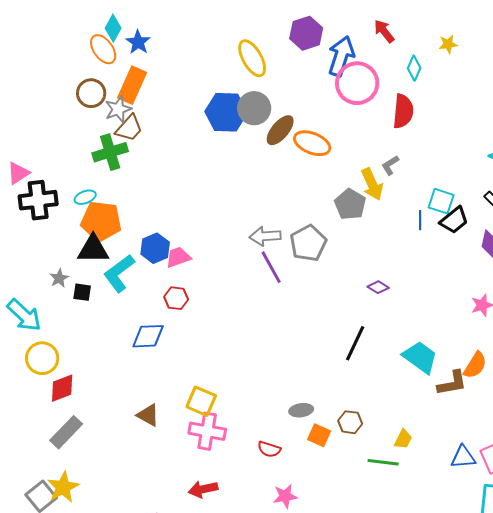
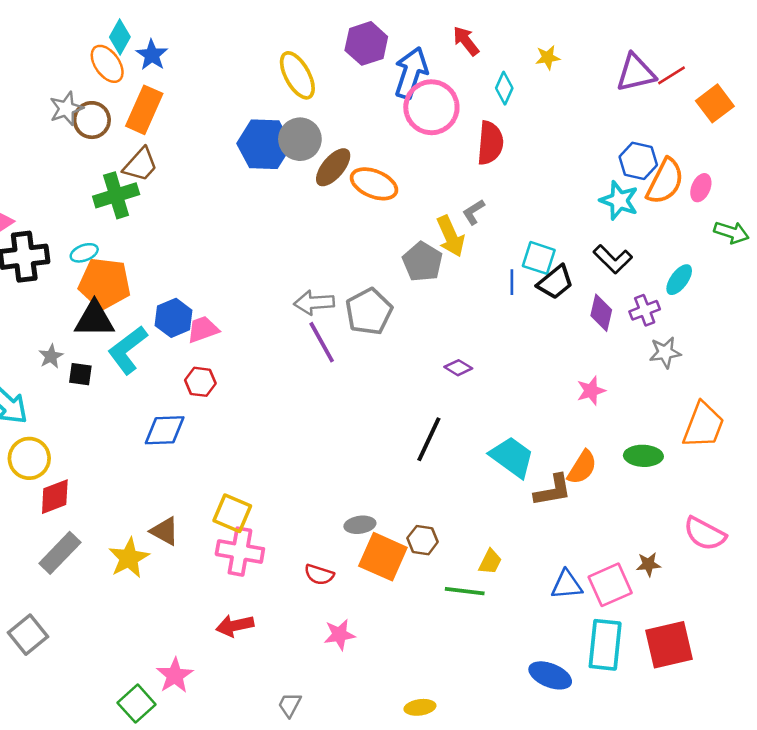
gray star: (118, 109) -> (66, 109), moved
orange square: (319, 435) -> (383, 557), size x1.6
yellow star: (63, 487) -> (129, 558), moved

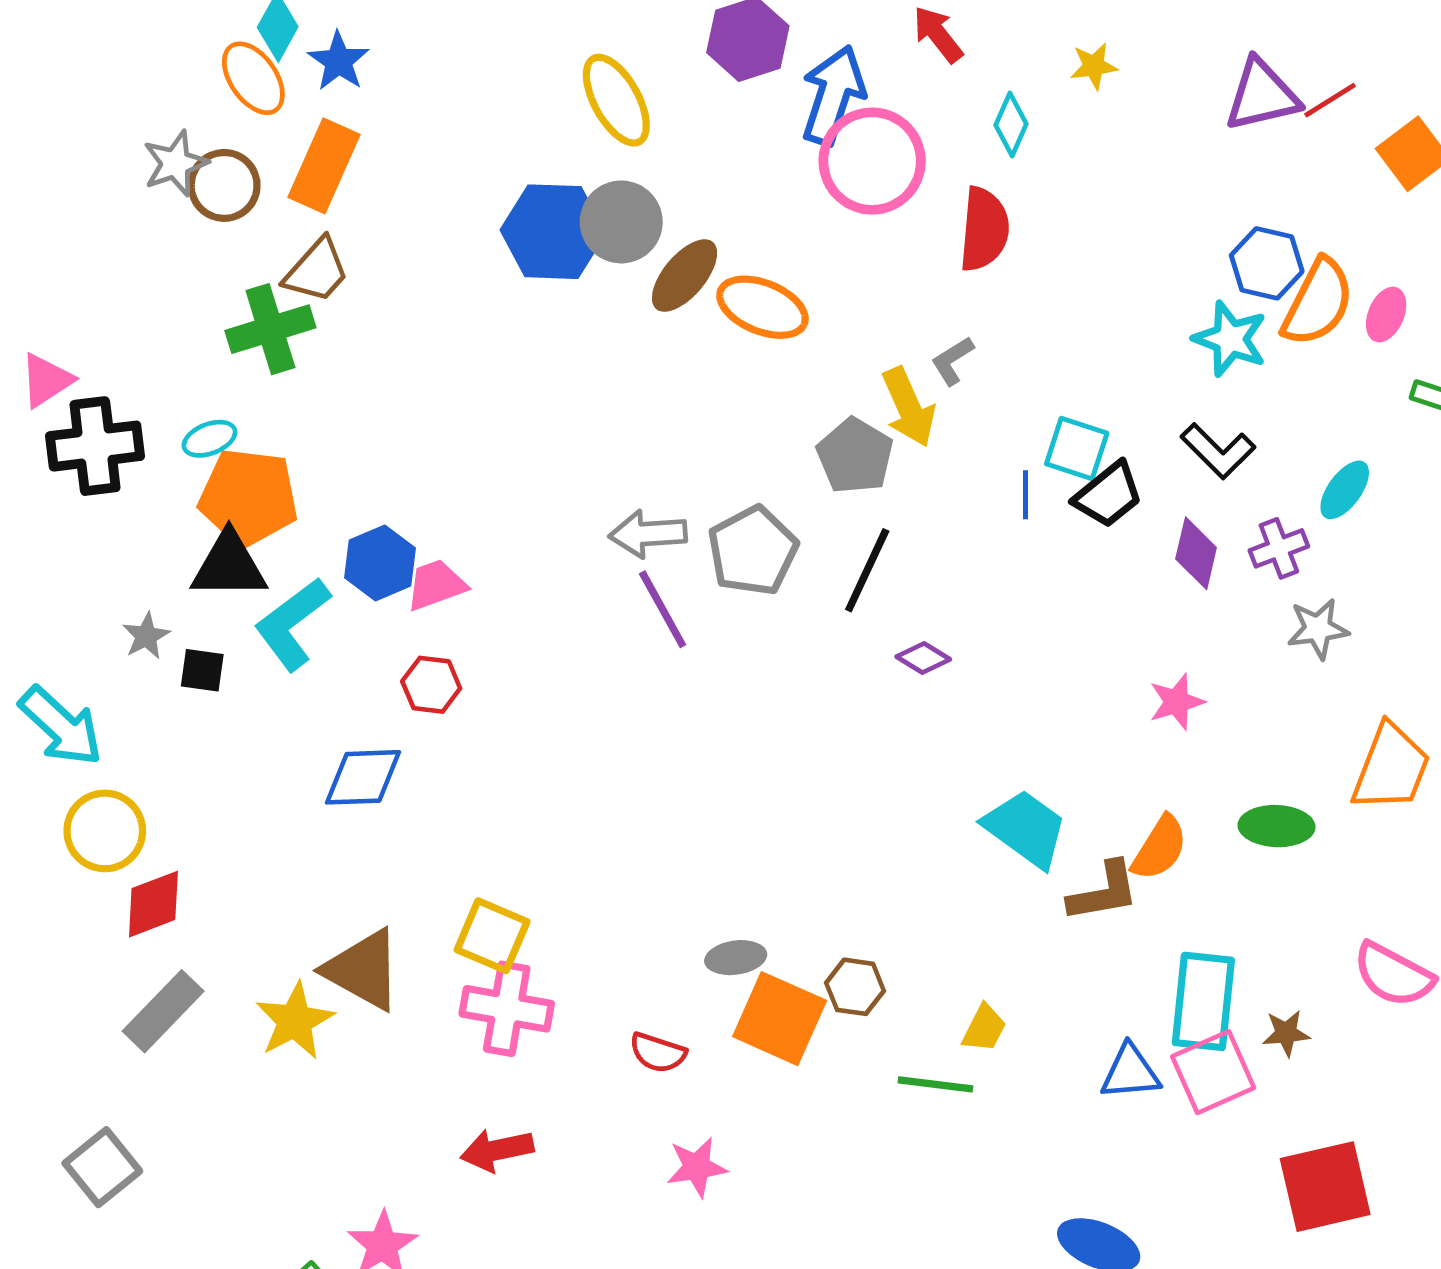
black line: (429, 439) -> (867, 570), moved
brown triangle: (165, 531) -> (363, 970), size x1.5
cyan rectangle: (605, 645) -> (1203, 1001), moved

